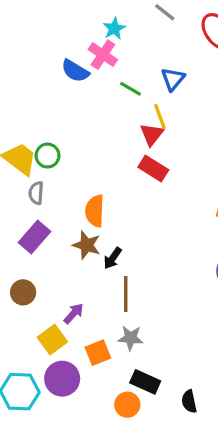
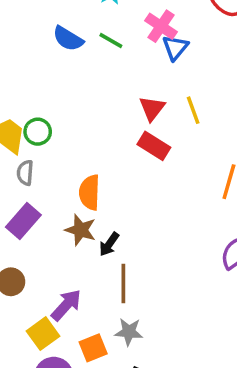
pink cross: (103, 55) -> (161, 26), moved
green line: (131, 89) -> (111, 40), moved
yellow line: (160, 116) -> (193, 110), moved
purple arrow: (74, 314) -> (66, 305), size x1.4

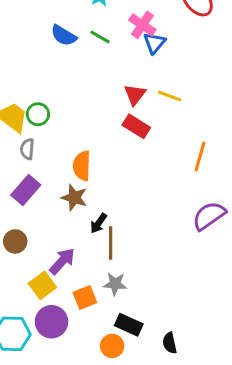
yellow line: (193, 110) -> (170, 96), turned -50
black arrow: (109, 244) -> (98, 223), moved

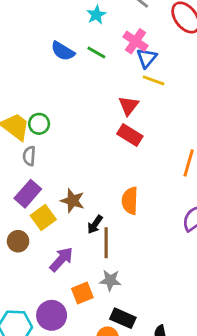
yellow line: (170, 96) -> (154, 80), moved
orange semicircle: (82, 166) -> (130, 201), moved
yellow square: (42, 285) -> (43, 217), moved

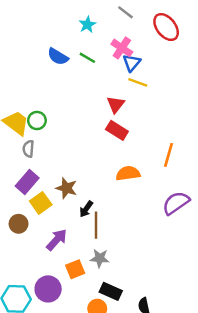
orange semicircle: (130, 201) -> (128, 173), moved, turned 80

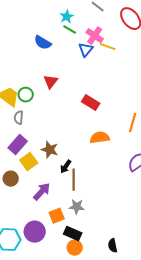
green line: (87, 58) -> (70, 30), moved
blue triangle: (132, 63) -> (86, 50), moved
yellow line: (138, 82) -> (108, 47), moved
red triangle: (116, 105) -> (51, 82), moved
black rectangle: (111, 291) -> (73, 234), moved

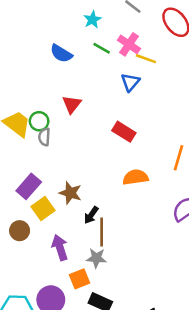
green line: (70, 30) -> (102, 48), moved
blue triangle: (86, 50) -> (130, 82), moved
gray semicircle: (19, 118) -> (44, 137), moved
purple arrow: (42, 192) -> (60, 248), turned -60
gray star: (77, 207) -> (96, 258), moved

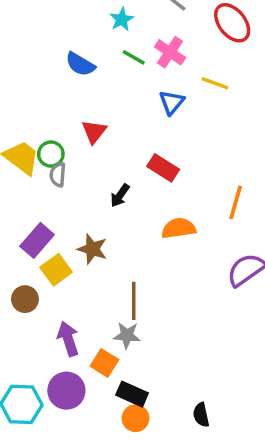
yellow line: (146, 59) -> (215, 83), moved
black arrow: (91, 215) -> (120, 195), moved
purple arrow: (60, 248) -> (68, 339), moved
orange square: (79, 279) -> (104, 363), turned -36

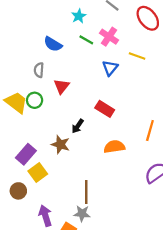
gray semicircle: (58, 175) -> (39, 70), moved
brown star: (92, 249) -> (60, 144), moved

